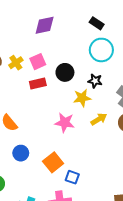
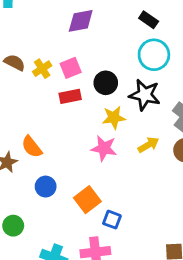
black star: (95, 81) -> (145, 95), size x1.6
yellow star: (82, 98) -> (114, 118), moved

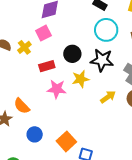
pink square: (71, 68) -> (43, 33), moved
pink star: (104, 148) -> (57, 89), moved

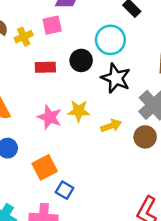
cyan circle: (106, 30) -> (110, 40), moved
yellow star: (81, 79) -> (79, 111), moved
pink star: (57, 89) -> (50, 117), moved

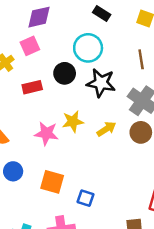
orange square: (45, 167) -> (52, 182), turned -35
blue square: (65, 190) -> (86, 198), moved

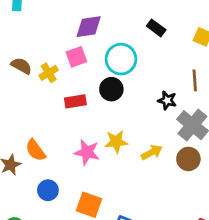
cyan circle: (88, 48) -> (121, 59), moved
black star: (101, 83) -> (167, 100), moved, size x0.6

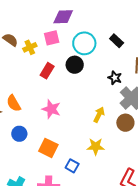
black rectangle: (156, 28) -> (117, 41), moved
red rectangle: (75, 101) -> (47, 71), turned -56
yellow star: (116, 142) -> (96, 147), moved
yellow arrow: (152, 152) -> (99, 115), turned -42

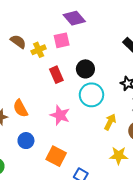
purple diamond: (63, 17) -> (74, 18), turned 50
cyan circle: (84, 43) -> (91, 95), moved
red rectangle: (47, 71) -> (56, 75), turned -56
yellow star: (96, 147) -> (119, 156), moved

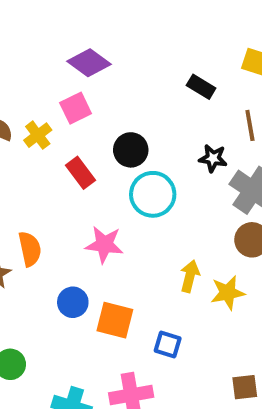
orange semicircle: (20, 108) -> (30, 249), turned -150
yellow arrow: (110, 122) -> (190, 276), moved
blue circle: (26, 141) -> (73, 302), moved

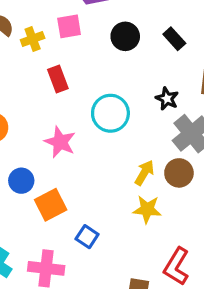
black circle: (131, 150) -> (125, 36), moved
yellow arrow: (190, 276) -> (144, 173), moved
orange square: (115, 320) -> (51, 205), turned 32

